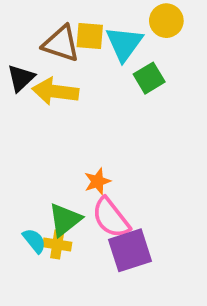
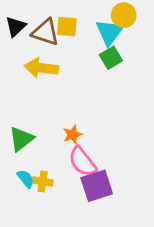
cyan triangle: (124, 44) -> (109, 32), moved
black triangle: (21, 78) -> (16, 27), moved
green triangle: (65, 220) -> (21, 139), moved

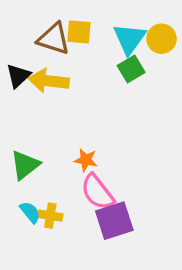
yellow circle: (124, 15) -> (161, 39), moved
black triangle: (16, 27) -> (18, 76), moved
orange star: (72, 135) -> (86, 160), turned 30

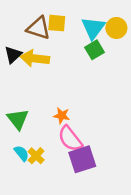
green triangle: (25, 165) -> (18, 119), turned -30
yellow cross: (50, 216) -> (36, 156), turned 35

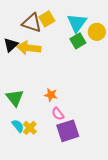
yellow square: (57, 23) -> (47, 19), turned -35
yellow circle: (116, 28) -> (97, 32), moved
pink semicircle: (70, 139) -> (58, 114), size x0.6

